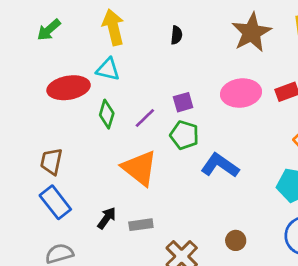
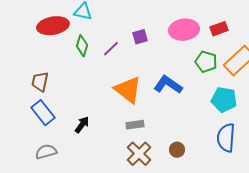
green pentagon: (184, 135) -> (206, 62), moved
orange triangle: (140, 168) -> (128, 90), moved
gray rectangle: (141, 225) -> (135, 125), moved
brown circle: (236, 240) -> (177, 150), moved

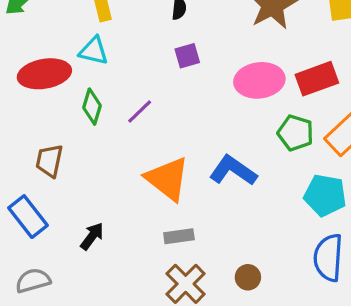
red rectangle: (219, 29) -> (317, 79), size x1.4
purple square: (140, 37) -> (187, 56), moved
brown trapezoid: (40, 82) -> (49, 161), moved

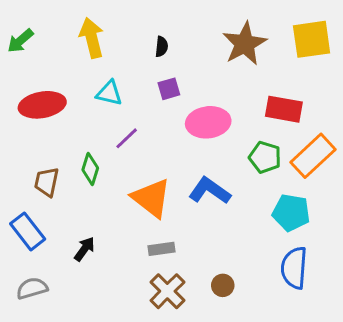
cyan triangle: (94, 51) -> (109, 93), moved
red rectangle: (317, 79) -> (284, 109), turned 30
pink ellipse: (259, 80) -> (208, 122), moved
green diamond: (92, 107) -> (90, 169), moved

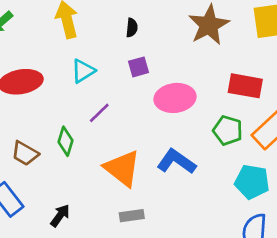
cyan triangle: (109, 93) -> (83, 71), turned -45
brown trapezoid: (47, 182) -> (25, 153), turned -72

